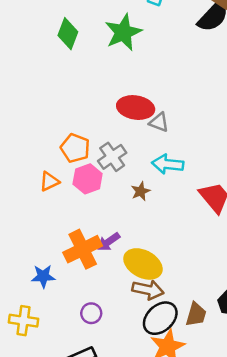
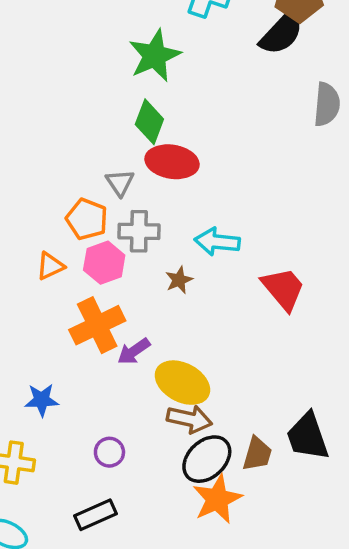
green diamond: (68, 34) -> (149, 122), moved
gray triangle: (159, 122) -> (120, 183), moved, turned 35
gray cross: (112, 157) -> (139, 231), turned 36
orange cross: (83, 249) -> (97, 325), moved

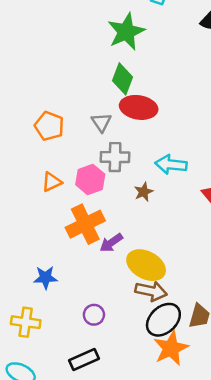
orange pentagon: (87, 219) -> (49, 126), moved

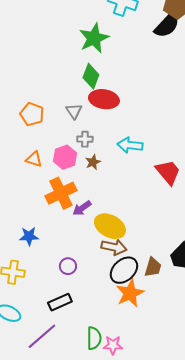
gray cross: (115, 157) -> (85, 139), size x0.7
orange triangle: (52, 182) -> (34, 159), turned 42
brown star: (144, 192) -> (93, 162), moved

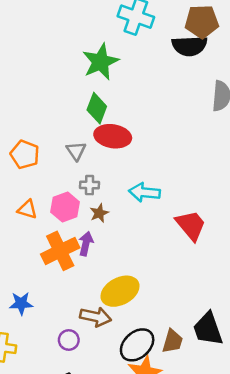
black semicircle: (167, 25) -> (190, 46), turned 44
purple arrow: (82, 208) -> (86, 244), moved, turned 138
yellow ellipse: (110, 226) -> (120, 291), turned -56
brown arrow: (114, 247) -> (96, 317), moved

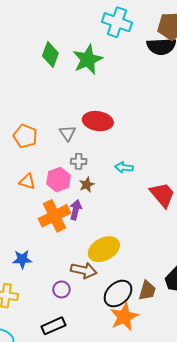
green diamond: (97, 108) -> (50, 54), moved
cyan arrow: (144, 192) -> (124, 167), size x0.7

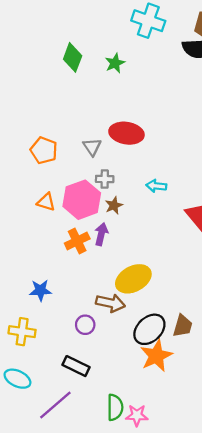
green star: (88, 60) -> (115, 63), size x0.6
pink hexagon: (58, 180) -> (82, 200), size x1.4
orange cross: (54, 216) -> (77, 241), size x0.7
black rectangle: (53, 326) -> (76, 366), turned 50

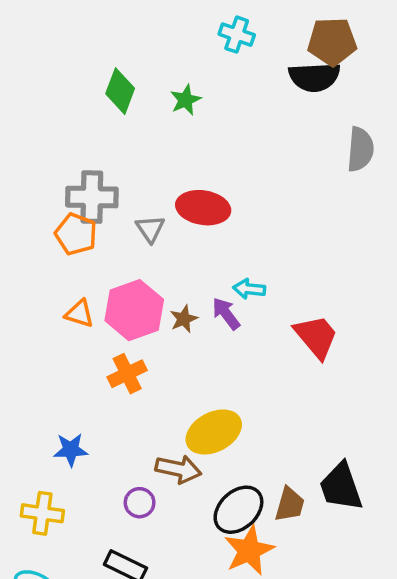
cyan cross: (148, 21) -> (237, 35), size x0.7
gray cross: (105, 179) -> (92, 197), moved, size x1.8
purple arrow: (101, 234) -> (226, 314), moved, turned -50

